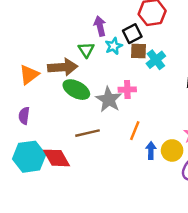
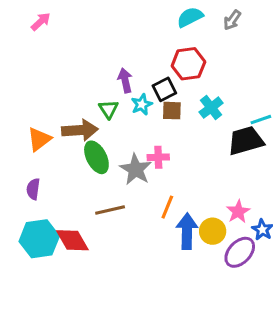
cyan cross: (156, 60) -> (211, 108), moved
green ellipse: (76, 90) -> (96, 157), turned 35
blue arrow: (151, 150) -> (187, 231), size x1.6

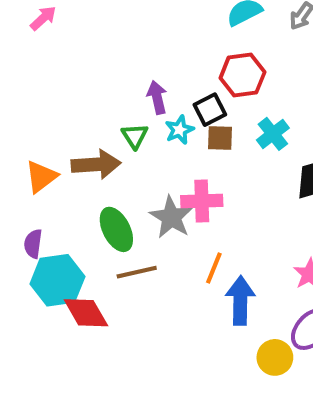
green ellipse: (96, 157) -> (116, 229), moved
pink cross: (158, 157) -> (202, 201), size x1.4
yellow circle: (213, 231) -> (275, 357), moved
cyan hexagon: (39, 239) -> (57, 280), moved

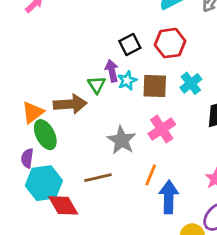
purple arrow: (157, 97) -> (112, 71), moved
black square: (210, 110) -> (130, 44), moved
brown square: (220, 138) -> (155, 86), size x1.4
pink cross: (202, 201) -> (162, 129), moved, turned -32
green ellipse: (116, 229) -> (45, 135), moved

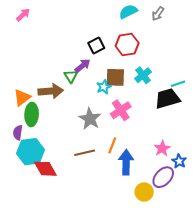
purple arrow: (112, 71) -> (83, 66), turned 63
cyan star: (127, 81) -> (104, 87), moved
green ellipse: (45, 135) -> (32, 115), turned 30
brown line: (98, 178) -> (85, 153), moved

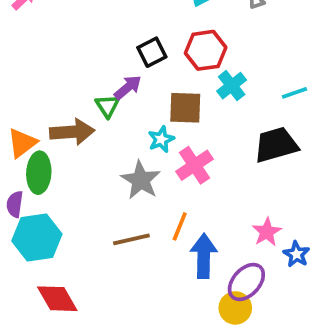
cyan cross: (143, 75) -> (232, 86), moved
cyan line: (178, 84) -> (295, 93), moved
cyan star: (104, 87) -> (161, 139), moved
red diamond: (45, 169) -> (57, 299), moved
purple ellipse: (163, 177) -> (246, 282), moved

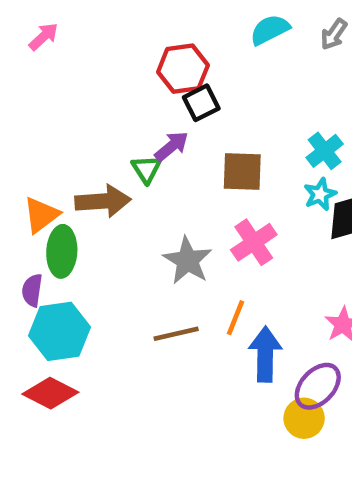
red hexagon: (206, 50) -> (183, 69), moved
cyan cross: (232, 86) -> (325, 151), moved
cyan star: (161, 139) -> (320, 194), moved
red diamond: (57, 299) -> (50, 393), moved, turned -33

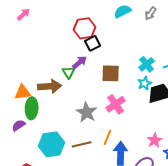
orange triangle: (41, 215) -> (23, 92), turned 30
purple semicircle: (32, 290) -> (19, 125), turned 48
cyan hexagon: (60, 331) -> (52, 144), moved

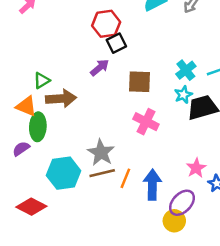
green triangle: (69, 72) -> (42, 80), moved, turned 32
orange triangle: (23, 92) -> (26, 106), turned 30
pink cross: (116, 104) -> (146, 122), turned -30
gray star: (87, 112) -> (101, 153), moved
orange line: (108, 137) -> (125, 178), moved

